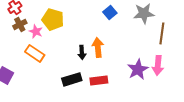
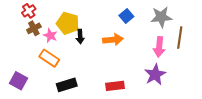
orange arrow: (98, 47) -> (113, 40), moved, turned 90
black arrow: (82, 52) -> (80, 37), moved
pink arrow: (158, 65) -> (159, 47), moved
black rectangle: (72, 79) -> (67, 85), moved

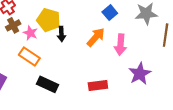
orange arrow: (113, 40) -> (96, 37), turned -42
pink arrow: (159, 47) -> (120, 45), moved
black rectangle: (67, 85) -> (48, 84), turned 42

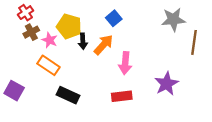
blue square: (110, 13) -> (114, 18), moved
orange arrow: (96, 37) -> (103, 45), moved
pink arrow: (120, 45) -> (125, 63), moved

